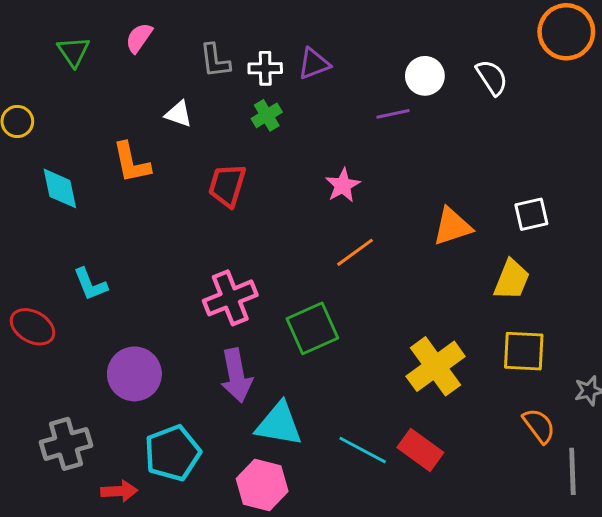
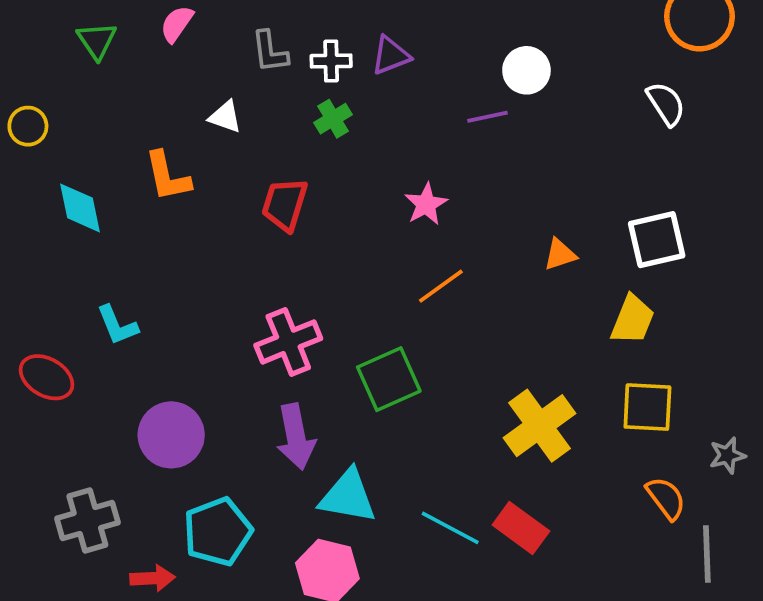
white semicircle: (492, 77) -> (666, 104), moved
white square: (531, 214) -> (657, 240), size x1.4
orange triangle: (452, 226) -> (560, 254), size x0.7

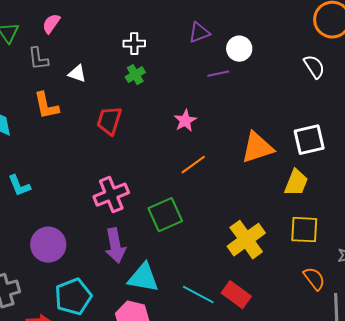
gray L-shape: (270, 52) -> (38, 59), moved
purple triangle: (391, 55) -> (199, 33), moved
orange triangle: (560, 254) -> (257, 148), size x1.8

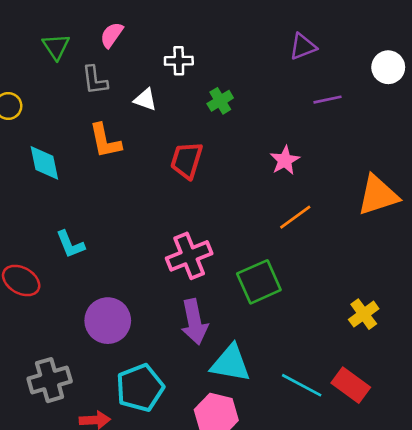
white cross: (134, 44) -> (179, 61), moved
white circle: (239, 49) -> (388, 67), moved
yellow cross: (246, 240) -> (364, 314), size x0.6

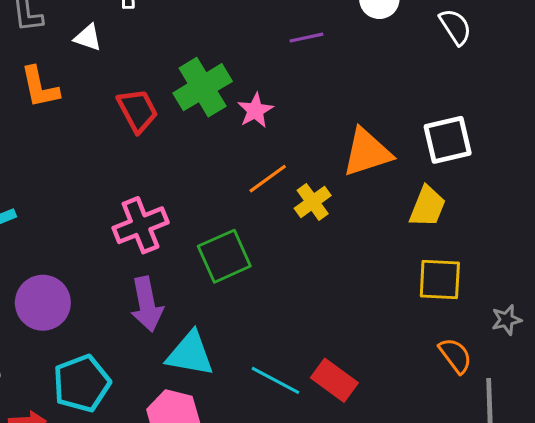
green cross: (220, 101) -> (203, 87), moved, size x1.8
red trapezoid: (187, 160) -> (137, 110), turned 135
yellow cross: (364, 314) -> (313, 202), moved

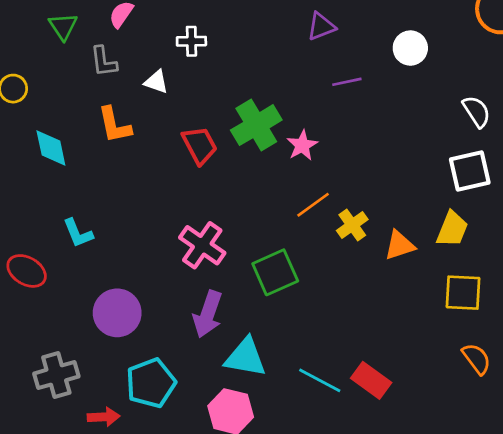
white semicircle: (455, 27) -> (477, 112), moved
orange triangle: (367, 152) -> (400, 245), moved, size x0.7
pink cross: (141, 225) -> (202, 245), turned -33
purple arrow: (147, 304) -> (208, 314), turned 30

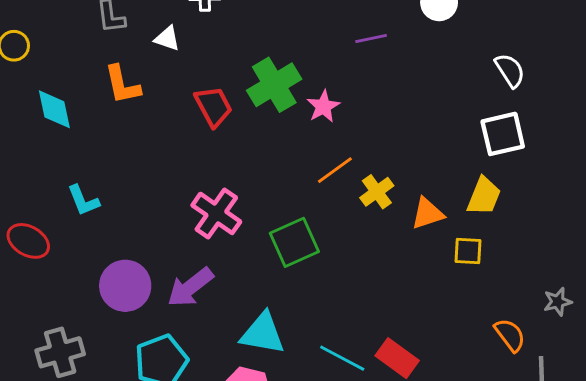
yellow square: (463, 293) -> (468, 251), moved, size x0.7
purple arrow: (208, 314) -> (190, 287), moved, turned 33

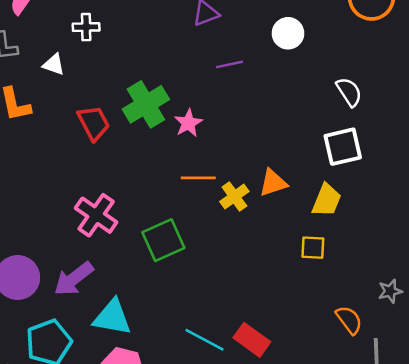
orange line: (335, 170) -> (198, 178), turned 36
orange triangle: (427, 213) -> (273, 183), moved
cyan triangle: (263, 334) -> (112, 317), moved

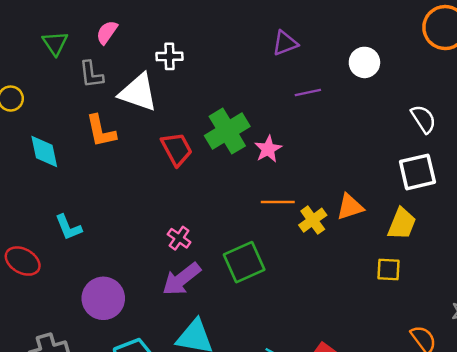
white triangle: (54, 64) -> (138, 93), size x1.8
pink cross: (96, 215) -> (179, 238), size x0.6
purple arrow: (74, 279) -> (182, 279), moved

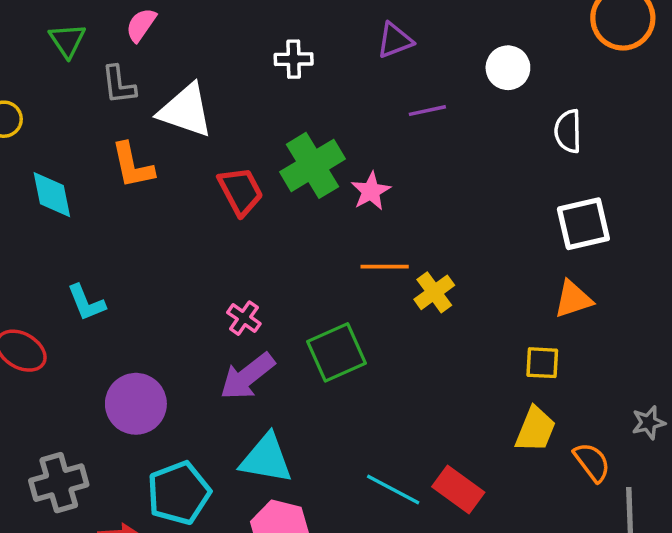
white cross: (169, 56) -> (294, 59), moved
white semicircle: (423, 119) -> (568, 131), moved, turned -148
orange triangle: (350, 207) -> (573, 299), moved
yellow trapezoid: (402, 224) -> (535, 430), moved

